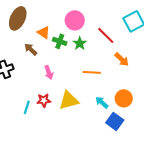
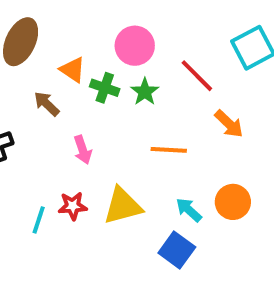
blue square: (115, 121) -> (177, 250), moved

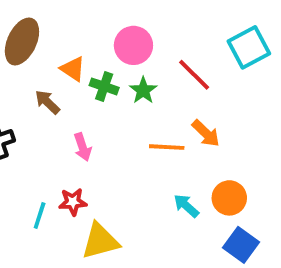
orange arrow: (229, 124) -> (206, 133), moved
yellow triangle: (123, 206) -> (100, 241), moved
blue square: (177, 250) -> (241, 245), moved

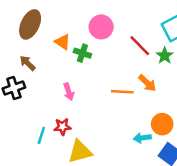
green star: (143, 90) -> (165, 56), moved
brown arrow: (47, 102) -> (28, 63), moved
cyan arrow: (186, 206) -> (142, 138), moved, turned -49

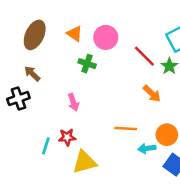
orange triangle: (62, 42) -> (75, 34), moved
orange line: (122, 92) -> (126, 128), moved

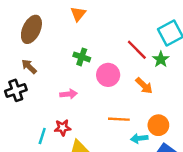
orange triangle: (75, 34) -> (78, 14), moved, turned 35
pink circle: (106, 37) -> (108, 75), moved
pink arrow: (73, 102) -> (69, 94), turned -77

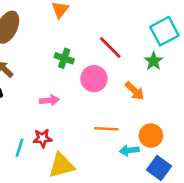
red line: (137, 50) -> (110, 47), moved

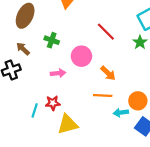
green cross: (64, 58) -> (52, 40), moved
pink circle: (94, 79) -> (81, 56), moved
orange arrow: (135, 91) -> (108, 73), moved

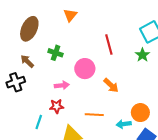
red line: (106, 32) -> (109, 44), turned 30
orange line: (103, 96) -> (94, 115), moved
red star: (53, 103) -> (57, 106), moved

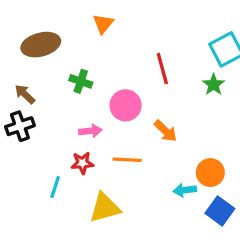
brown ellipse: (29, 29) -> (41, 45), turned 50
brown arrow: (27, 61) -> (25, 94), moved
orange line: (94, 115) -> (127, 160), moved

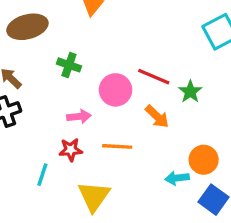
red line: (162, 69) -> (154, 77), moved, turned -52
green star: (214, 85) -> (190, 92), moved
yellow triangle: (105, 208) -> (94, 196), turned -40

